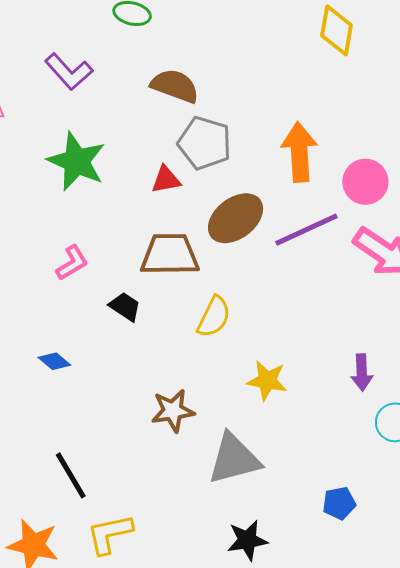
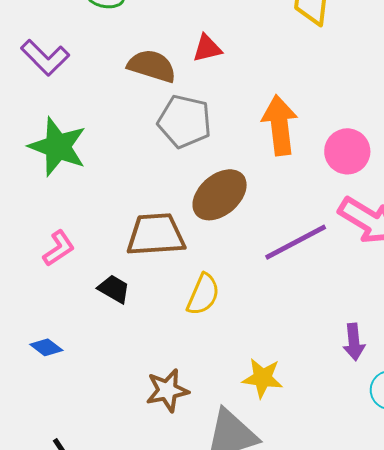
red triangle: (166, 180) -> (207, 48), moved
purple line: (306, 230) -> (296, 242), moved
yellow star: (267, 381) -> (263, 378), moved

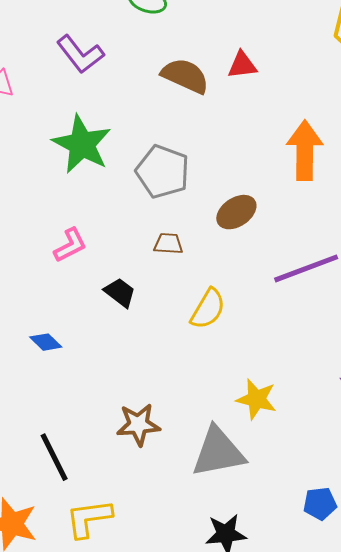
gray pentagon: (185, 121) -> (163, 172), moved
brown ellipse: (220, 195) -> (236, 212), size x0.7
brown trapezoid: (156, 235) -> (168, 244), size x0.5
brown star: (167, 390) -> (138, 425), moved

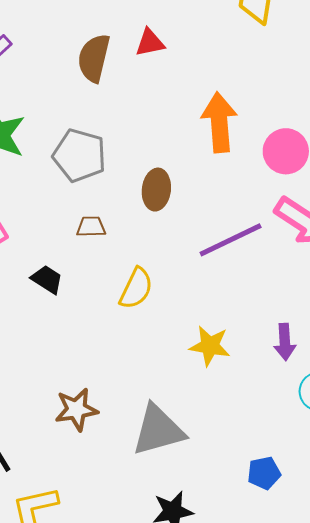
brown semicircle: (185, 76) -> (94, 58), turned -96
brown ellipse: (236, 212) -> (156, 190), turned -45
yellow star: (256, 399) -> (210, 346), moved

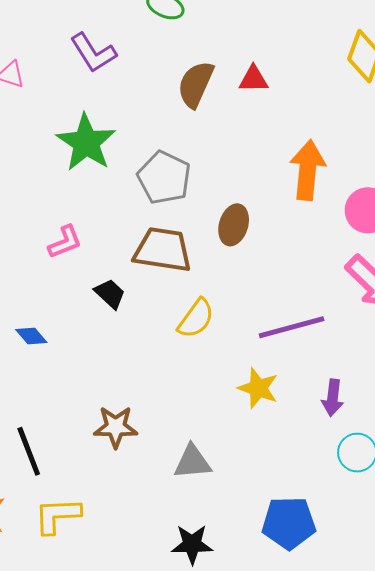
brown trapezoid: (91, 227) -> (163, 250), size x2.0
purple line: (231, 240) -> (292, 327), moved
gray triangle: (158, 430) -> (192, 462), size x0.7
blue pentagon: (264, 473) -> (289, 523), size x1.6

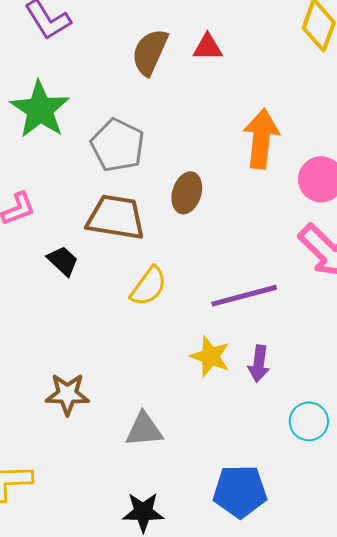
purple arrow: (333, 398) -> (259, 364), moved

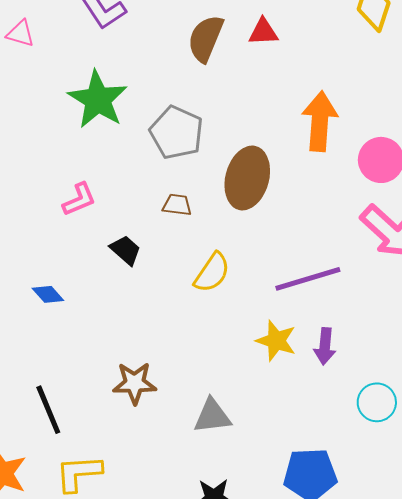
brown ellipse: (187, 193) -> (247, 178), size x1.5
brown trapezoid: (116, 217) -> (177, 205), size x0.5

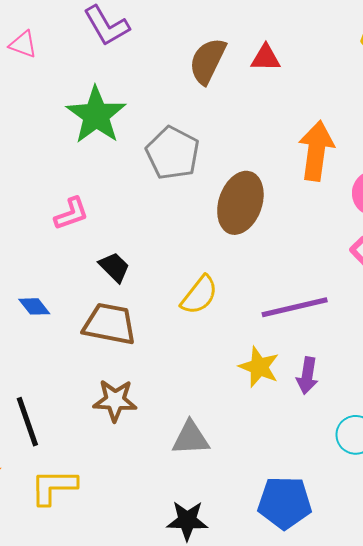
brown trapezoid: (177, 205) -> (110, 324), moved, size x1.8

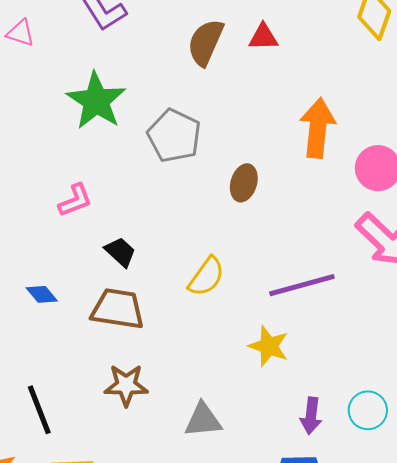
brown ellipse: (240, 203) -> (244, 183), size x0.6
purple arrow: (307, 376) -> (311, 416), moved

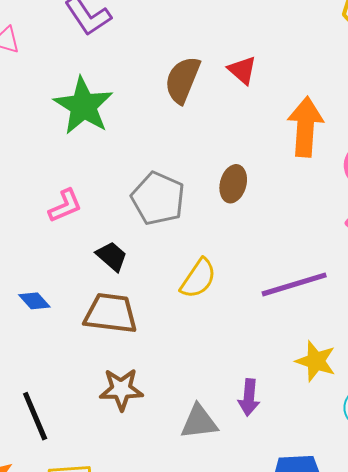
red triangle: (263, 37) -> (242, 70), moved, turned 44
brown semicircle: (206, 42) -> (182, 80), moved
gray pentagon: (174, 136) -> (158, 198), moved
yellow star: (269, 346) -> (316, 361), moved
purple arrow: (311, 416) -> (249, 397), moved

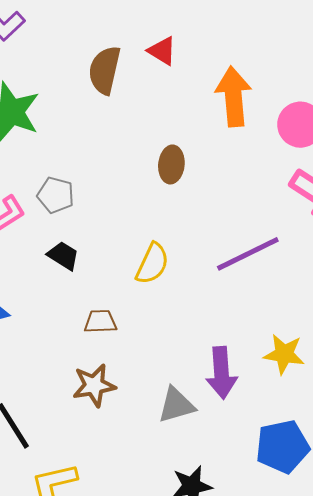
gray pentagon: (158, 198) -> (56, 195), moved, size x0.7
brown trapezoid: (111, 313) -> (100, 322), moved, size x0.6
yellow star: (316, 361) -> (284, 354), moved
purple arrow: (249, 397) -> (221, 373), size x1.4

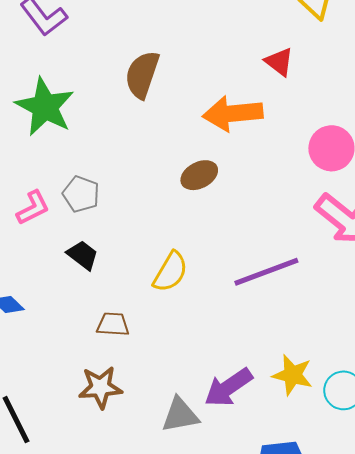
red triangle: (162, 51) -> (279, 62), moved
orange arrow: (234, 97) -> (233, 113), moved, turned -96
brown ellipse: (171, 164) -> (199, 175), turned 51
purple arrow: (221, 373) -> (228, 387), turned 54

